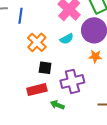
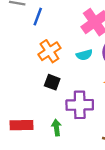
red rectangle: (37, 90) -> (22, 125), moved
green arrow: (57, 105) -> (57, 128), turned 48

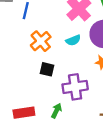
green arrow: (57, 128) -> (56, 111), turned 40

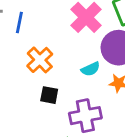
cyan semicircle: (73, 40) -> (91, 69), moved

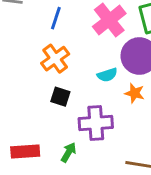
blue line: (19, 22) -> (56, 18), moved

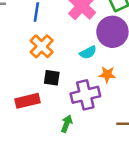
orange star: (135, 93) -> (107, 74), moved
red rectangle: (25, 151) -> (28, 101), moved

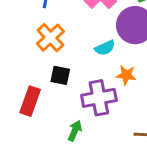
red rectangle: (28, 101) -> (30, 101), turned -60

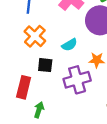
cyan semicircle: (105, 48) -> (69, 45), moved
green arrow: (75, 131) -> (39, 110), moved

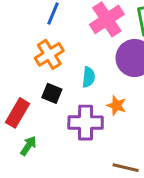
cyan semicircle: (69, 45) -> (89, 77), turned -70

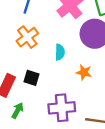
black square: (52, 93) -> (31, 78), moved
purple cross: (86, 123) -> (62, 108), moved

